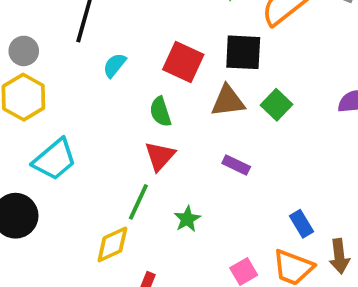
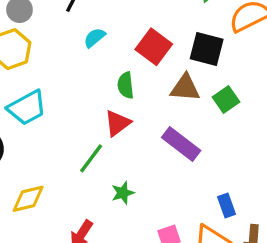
purple rectangle: (236, 165) -> (181, 144), size x1.6
green star: (187, 219) -> (123, 193), moved
yellow diamond: (112, 244) -> (28, 199), moved

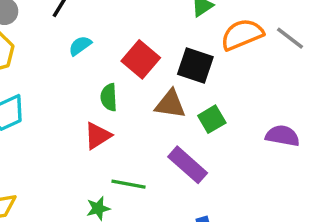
purple rectangle: (181, 144) -> (188, 165), moved
green line: (91, 158) -> (128, 184), moved, turned 60

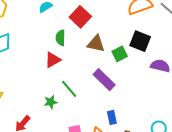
black square: (195, 65) -> (140, 41), moved
green line: (128, 184) -> (69, 89), turned 36

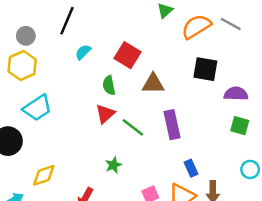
green square: (120, 54) -> (240, 126), moved, turned -35
purple rectangle: (104, 80) -> (172, 125), turned 45
green line: (69, 89) -> (133, 127), moved

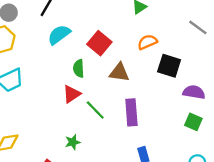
orange semicircle: (196, 27) -> (147, 42), moved, size x0.7
cyan semicircle: (83, 52) -> (59, 35), size x1.5

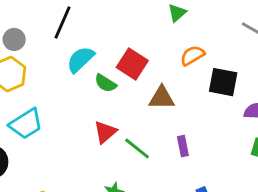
green semicircle: (79, 68) -> (105, 83), moved, turned -48
purple rectangle: (131, 112) -> (183, 146), size x0.6

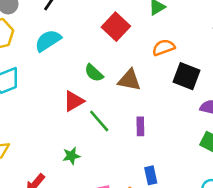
cyan semicircle: (81, 59) -> (48, 41), moved
red square: (132, 64) -> (116, 27), moved
green semicircle: (105, 83) -> (94, 73), moved

